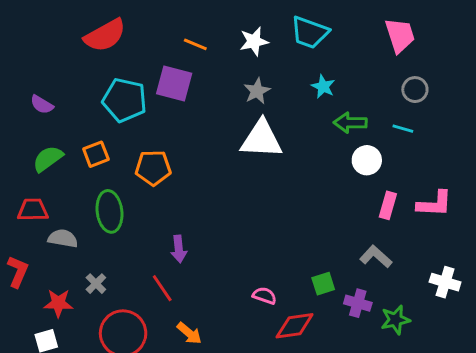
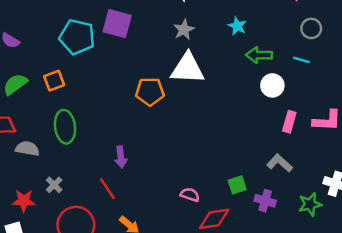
orange pentagon: (153, 168) -> (150, 92), moved
green star: (395, 320) -> (310, 204), moved

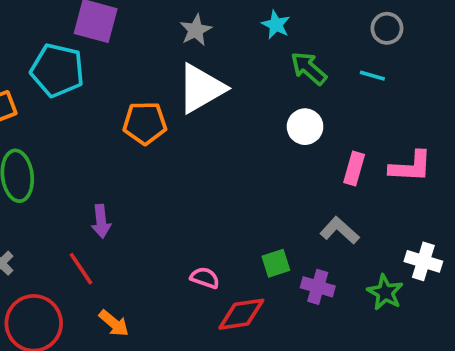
cyan pentagon: (77, 37) -> (57, 70), moved
green arrow: (259, 55) -> (309, 68), turned 40
white triangle: (187, 68) -> (201, 88), turned -33
white circle: (272, 85) -> (305, 127), moved
green star: (310, 204) -> (385, 292), turned -30

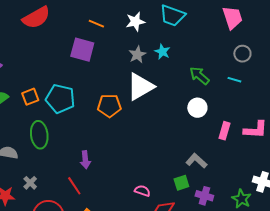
cyan star: (276, 25) -> (162, 52), moved
cyan pentagon: (57, 70) -> (60, 99), moved
gray L-shape: (340, 230) -> (196, 161), moved

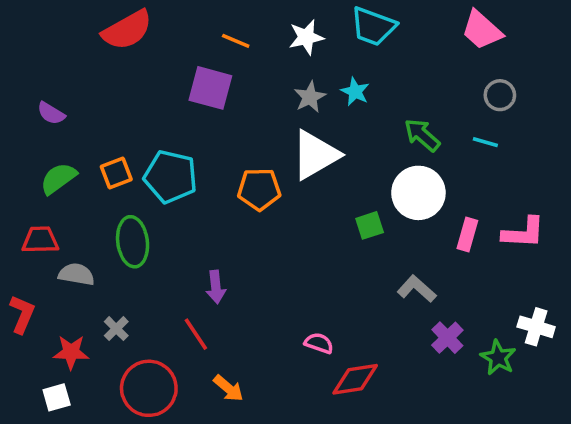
pink trapezoid: (232, 18) -> (482, 30), turned 150
white circle: (197, 108) -> (418, 193), size x1.5
green square: (181, 183) -> (370, 225), moved
purple cross: (204, 196) -> (447, 338), moved, turned 30

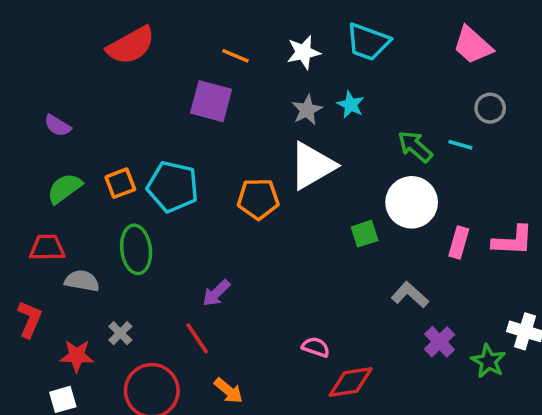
cyan line: (485, 142) -> (460, 145), moved
purple arrow: (216, 287) -> (216, 293), turned 52

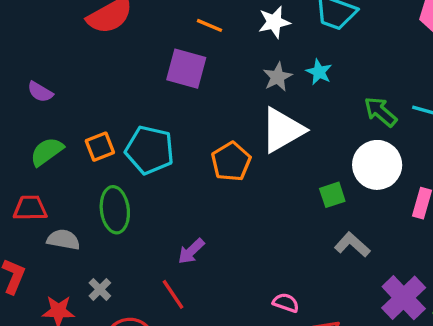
orange pentagon: (258, 199) -> (231, 162), turned -30
gray L-shape: (410, 295) -> (352, 245), moved
purple cross: (440, 342) -> (404, 298), size x1.5

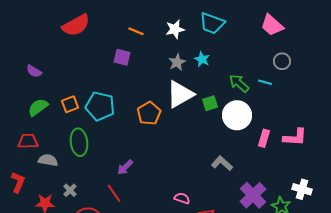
purple square: (186, 69) -> (122, 57), size x0.7
green square: (332, 195) -> (210, 103), moved

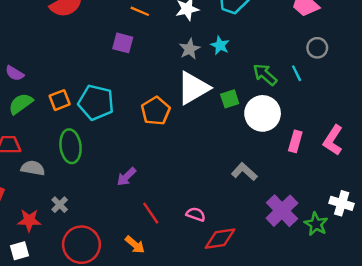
purple semicircle: (34, 71) -> (15, 73), moved
cyan line: (265, 82) -> (297, 73), turned 48
pink L-shape: (295, 137) -> (333, 140), turned 120
red line: (114, 193) -> (151, 213), moved

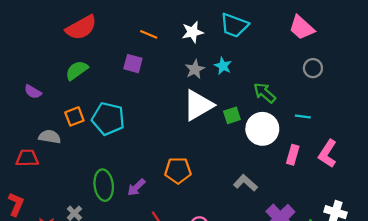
cyan line: (297, 73) -> (303, 116), moved, turned -56
green semicircle: (21, 104) -> (77, 70), moved
orange pentagon: (156, 111) -> (178, 170), moved, turned 30
green ellipse: (71, 146) -> (104, 185), moved
gray semicircle: (33, 168) -> (50, 137), moved

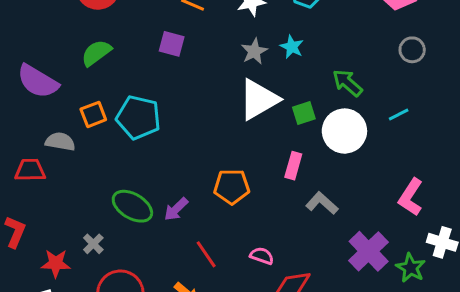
purple semicircle: (33, 92) -> (38, 81), size x1.8
cyan line: (303, 116) -> (399, 114), turned -35
pink L-shape: (328, 154) -> (411, 197), moved
pink rectangle: (293, 155) -> (293, 166), moved
green ellipse: (104, 185) -> (132, 206), turned -52

